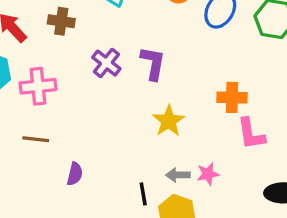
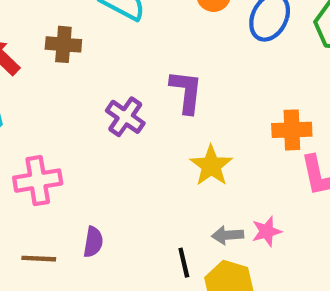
purple cross: (106, 63) -> (125, 117), moved
pink cross: (38, 86) -> (38, 181), moved
brown line: (36, 139) -> (39, 259), moved

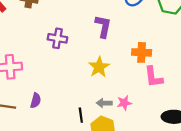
purple L-shape: (186, 92) -> (103, 26), moved
purple cross: (125, 117) -> (57, 38), turned -30

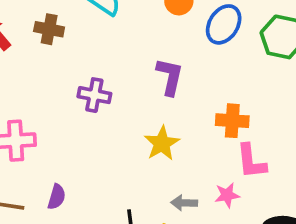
gray arrow: (104, 103) -> (184, 203), moved
pink star: (124, 103) -> (227, 195), moved

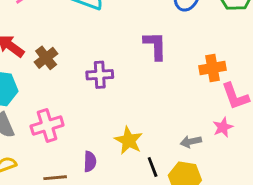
brown cross: (49, 29) -> (46, 58), moved, turned -35
yellow star: (162, 143) -> (129, 140), moved

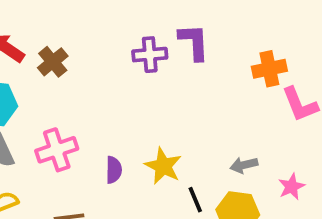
purple cross: (100, 75) -> (150, 55), moved
pink star: (223, 127) -> (291, 187), moved
purple semicircle: (90, 162) -> (114, 170), moved

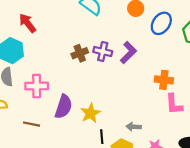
purple L-shape: (194, 42) -> (128, 53), turned 30
brown cross: (53, 62) -> (80, 53), moved
purple semicircle: (114, 170) -> (63, 107), size x1.6

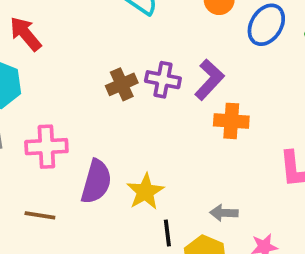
orange cross: (164, 80) -> (231, 121), moved

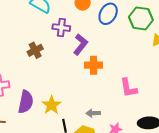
purple cross: (163, 80) -> (61, 28), moved

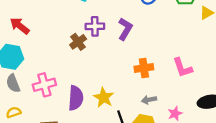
purple cross: (61, 28) -> (95, 26), moved
orange cross: (94, 65) -> (144, 68), moved

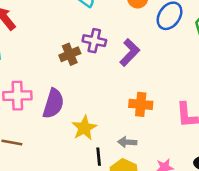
purple semicircle: (76, 98) -> (53, 104), moved
gray arrow: (149, 100) -> (127, 142), moved

